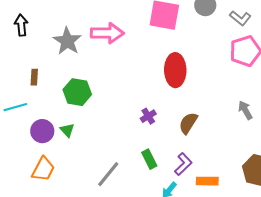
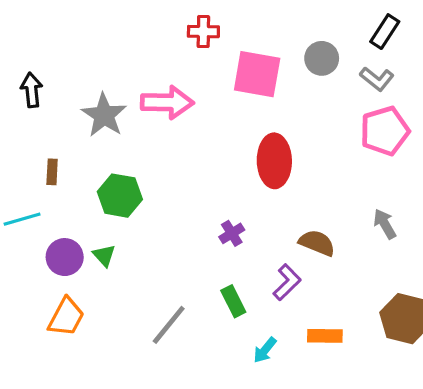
brown semicircle: (188, 123) -> (317, 243), moved, turned 80
purple L-shape: (183, 164) -> (287, 282), moved

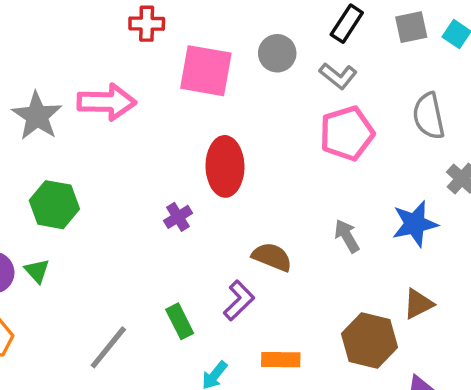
purple cross: (232, 233) -> (178, 217), moved

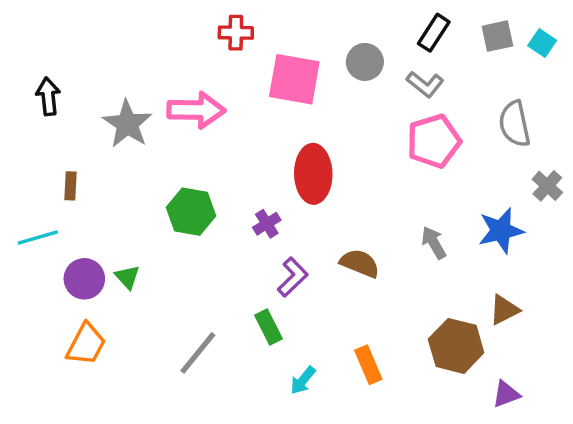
green hexagon: (54, 205) -> (191, 212), moved
purple L-shape: (239, 300) -> (293, 277), moved
orange rectangle: (281, 360) -> (368, 365), turned 66

